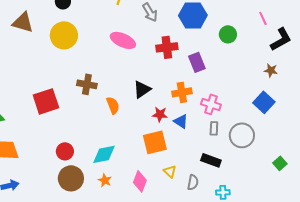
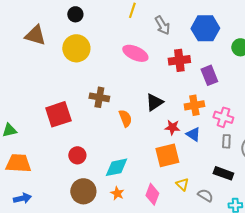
red circle: (65, 151) -> (77, 155), moved
gray semicircle: (193, 182) -> (205, 195), turned -70

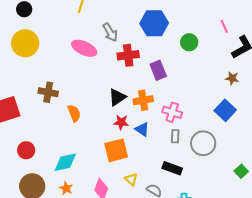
gray arrow: (162, 25) -> (110, 32), moved
black triangle: (154, 102) -> (117, 97), moved

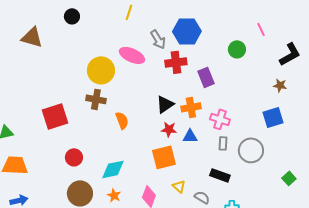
blue hexagon: (154, 23) -> (187, 31), moved
pink line: (224, 26) -> (261, 29), moved
yellow circle: (25, 43) -> (101, 70), moved
blue square: (225, 110) -> (273, 117), turned 30
blue triangle: (142, 129) -> (190, 136), turned -35

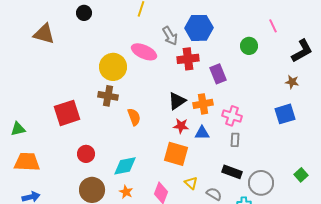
gray circle: (251, 150) -> (261, 183), moved
orange square: (164, 157) -> (176, 154), turned 30

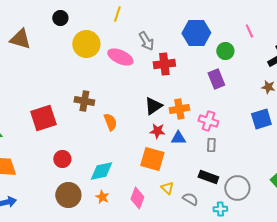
blue hexagon: (199, 28) -> (196, 33), moved
yellow circle: (113, 67) -> (86, 44), moved
purple rectangle: (218, 74) -> (216, 79), moved

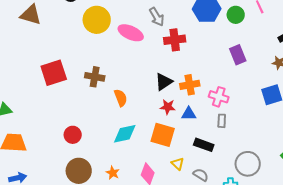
green circle: (225, 51) -> (236, 15), moved
purple rectangle: (216, 79) -> (238, 55), moved
red square: (43, 118) -> (54, 73), moved
cyan diamond: (101, 171) -> (125, 134), moved
black rectangle: (208, 177) -> (204, 145), moved

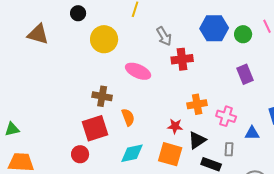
pink ellipse: (131, 33) -> (138, 71), moved
red square: (54, 73) -> (95, 128), moved
black triangle: (164, 82) -> (197, 140), moved
blue triangle: (189, 114) -> (252, 133), moved
gray rectangle: (222, 121) -> (229, 149), moved

